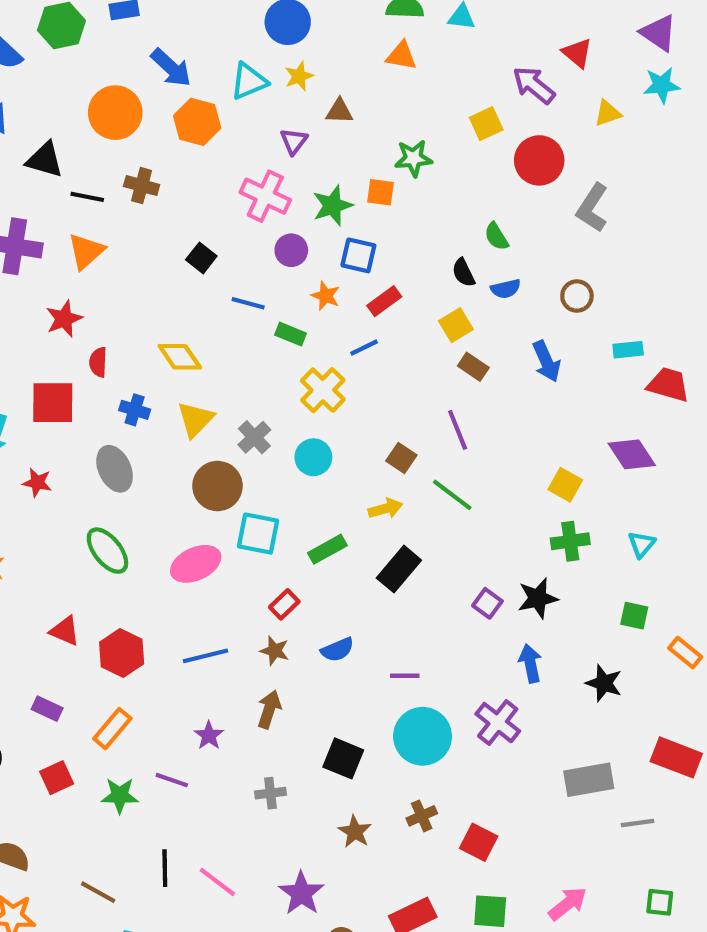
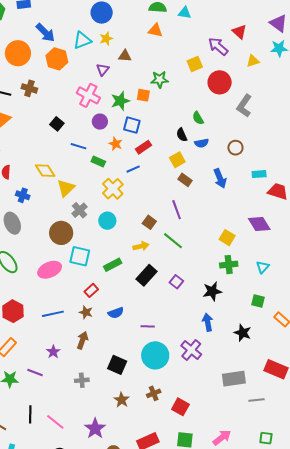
yellow triangle: (195, 419) -> (66, 188), moved
purple square: (487, 603) -> (176, 282), moved

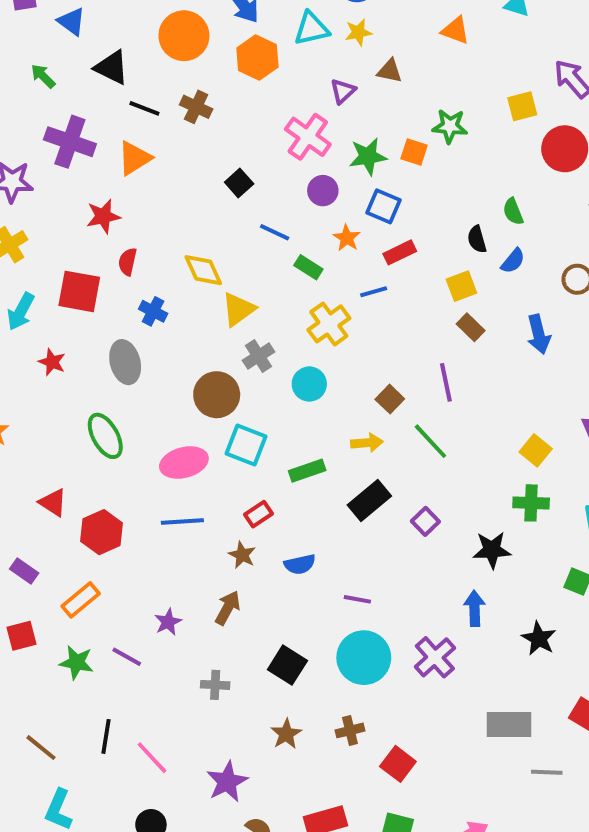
blue semicircle: (202, 143) -> (513, 261), turned -48
blue line: (53, 314) -> (182, 522), moved

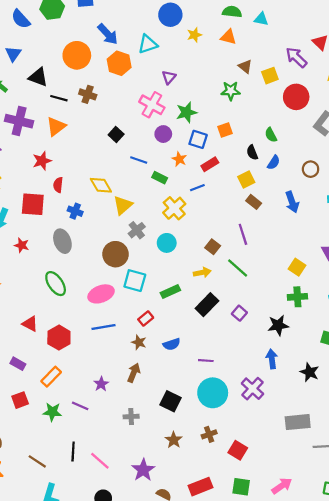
blue triangle: (72, 21) -> (13, 54), turned 35
yellow star: (358, 32) -> (194, 35), moved
brown triangle: (390, 71) -> (245, 66), moved, turned 32
orange square: (414, 152) -> (225, 130), moved, turned -32

